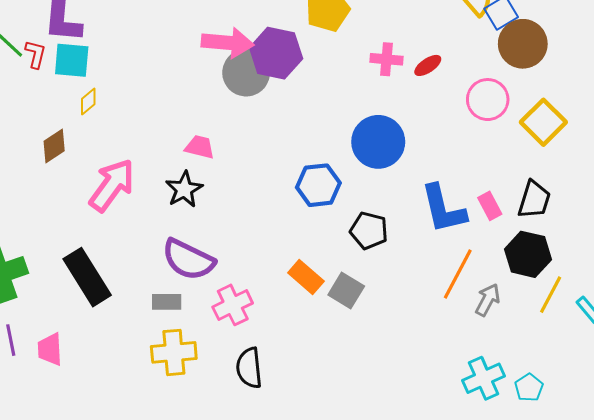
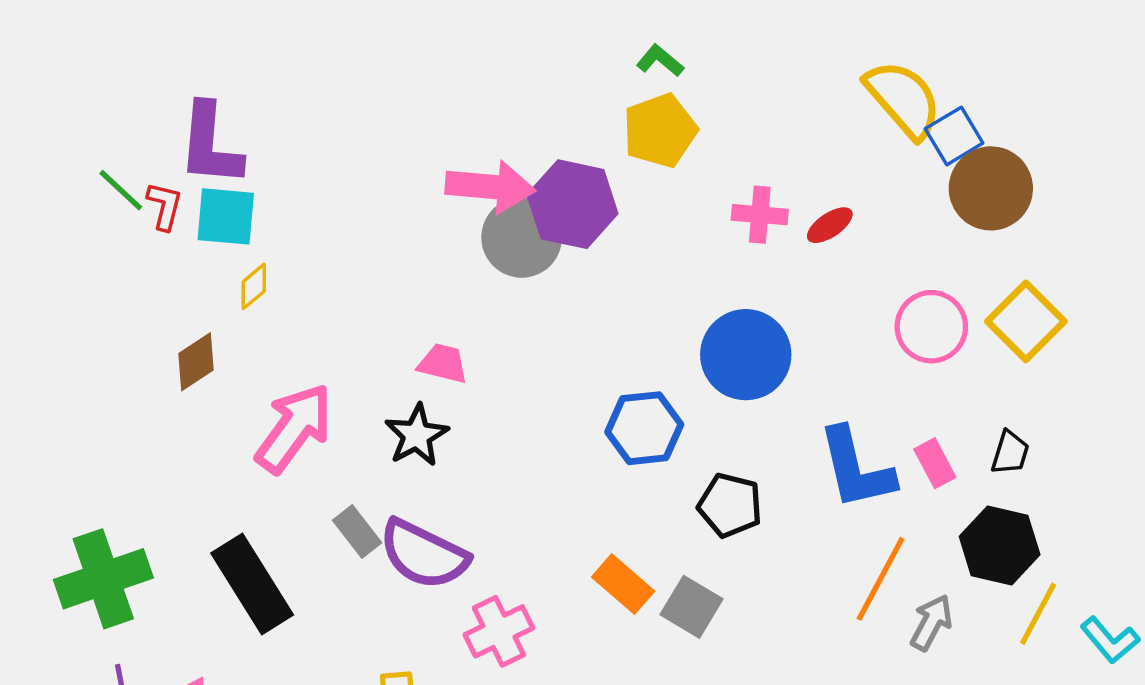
pink circle: (488, 100) -> (931, 327), moved
black trapezoid: (534, 200) -> (1010, 453), size x0.7
gray rectangle: (167, 302) -> (357, 532), moved, turned 52

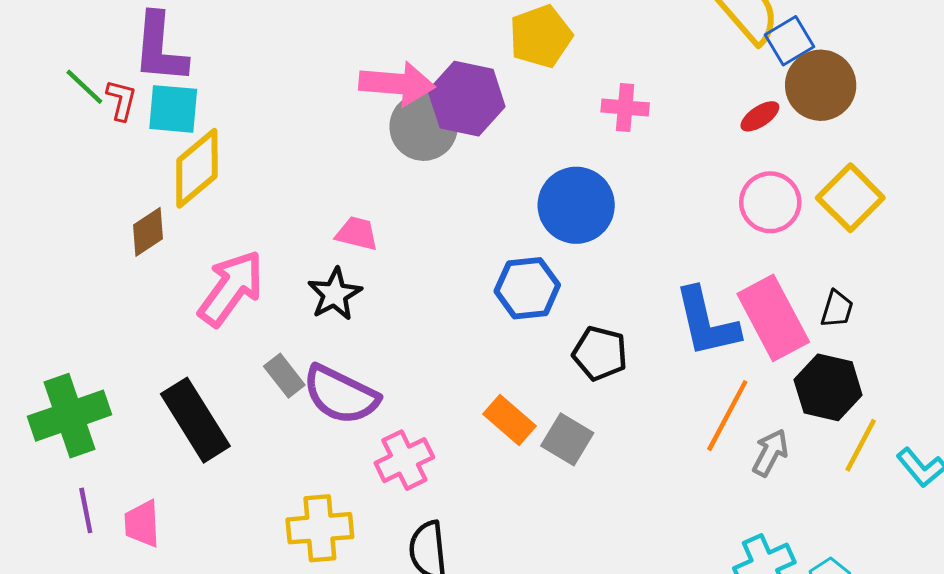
red ellipse: (830, 225) -> (760, 116), moved
yellow diamond: (254, 286) -> (197, 168), size x2.0
blue circle: (746, 355) -> (576, 205), moved
pink rectangle: (935, 463) -> (773, 318), size x2.0

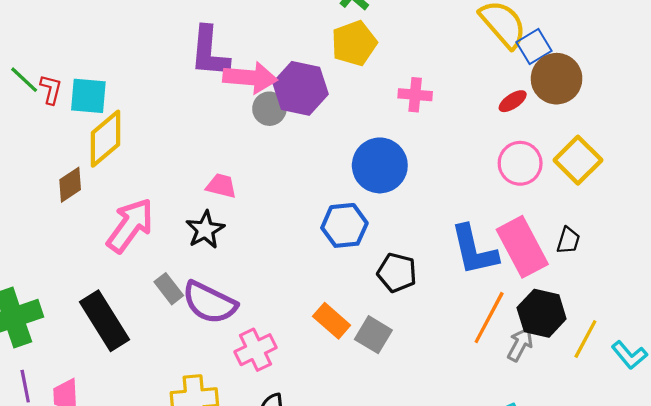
purple L-shape: (160, 48) -> (209, 52), moved
gray circle: (424, 127) -> (269, 109), size x0.7
black hexagon: (828, 387) -> (542, 313), moved

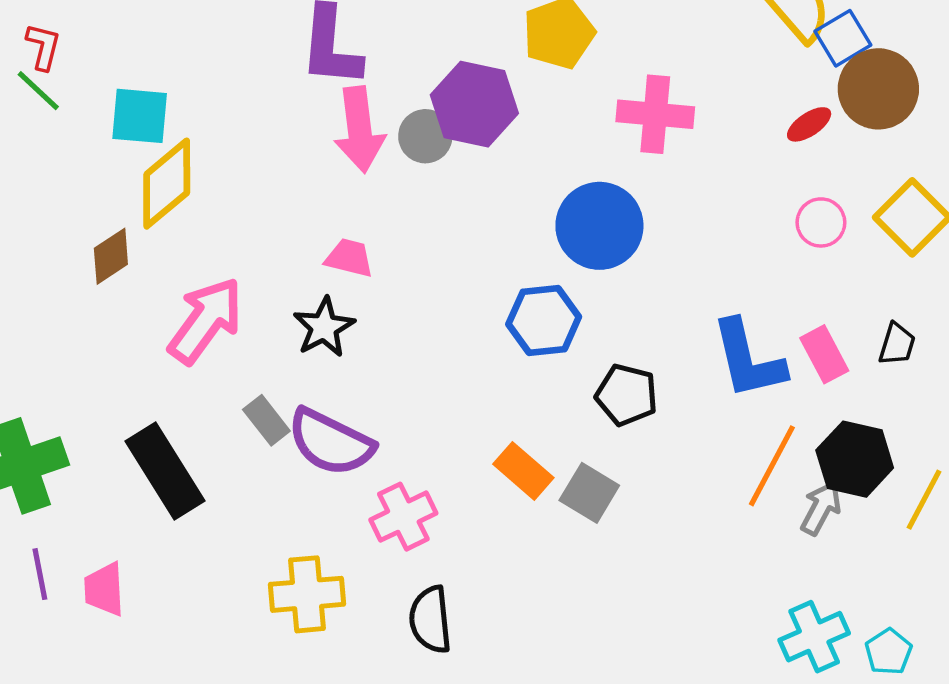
pink arrow: (250, 78) -> (359, 129), moved, turned 78
red L-shape: (51, 89) -> (43, 47), moved
pink cross: (415, 95) -> (655, 114), size x1.4
pink circle: (520, 163) -> (821, 222), size x0.7
pink rectangle: (522, 247) -> (824, 354), size x0.6

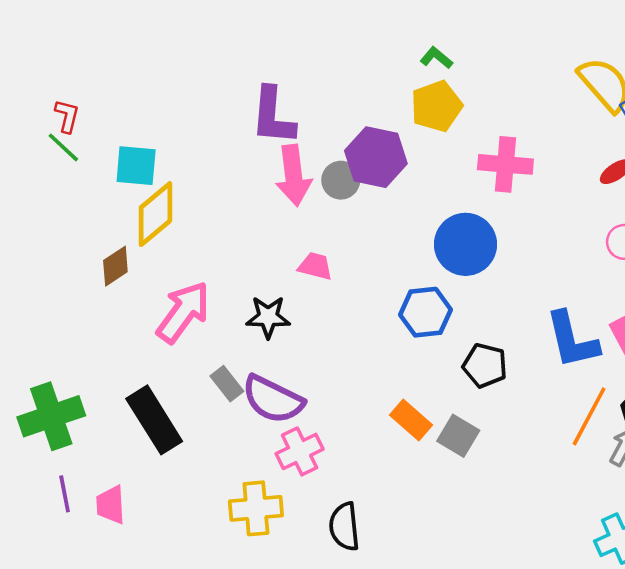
pink trapezoid: (349, 258) -> (315, 266), moved
black star: (324, 327) -> (268, 317), turned 30
pink cross: (403, 517) -> (300, 451), moved

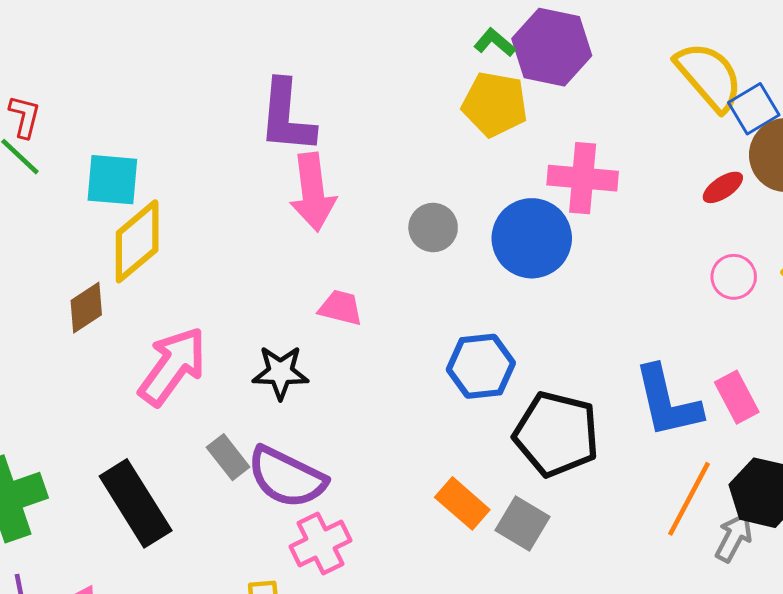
yellow pentagon: (436, 106) -> (495, 104), turned 30
purple hexagon: (376, 157) -> (552, 47), moved
gray circle: (341, 180) -> (433, 227), moved
blue circle: (465, 244) -> (532, 238), moved
black pentagon: (485, 365) -> (556, 434), size x1.5

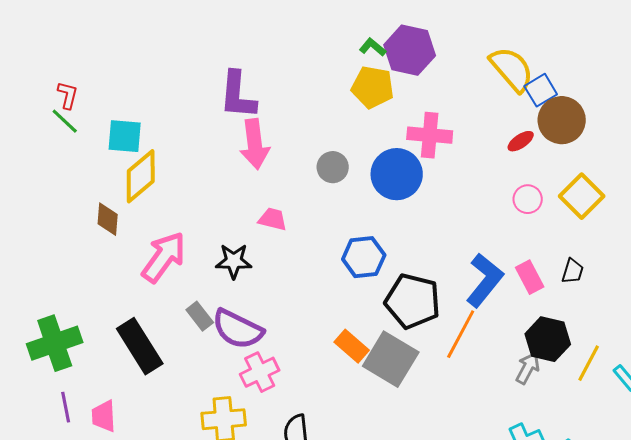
brown diamond: (86, 308) -> (108, 219), turned -52
blue L-shape: (667, 402) -> (485, 280), turned -128
orange line: (689, 499) -> (461, 334), moved
gray square: (522, 523) -> (391, 359), size x1.6

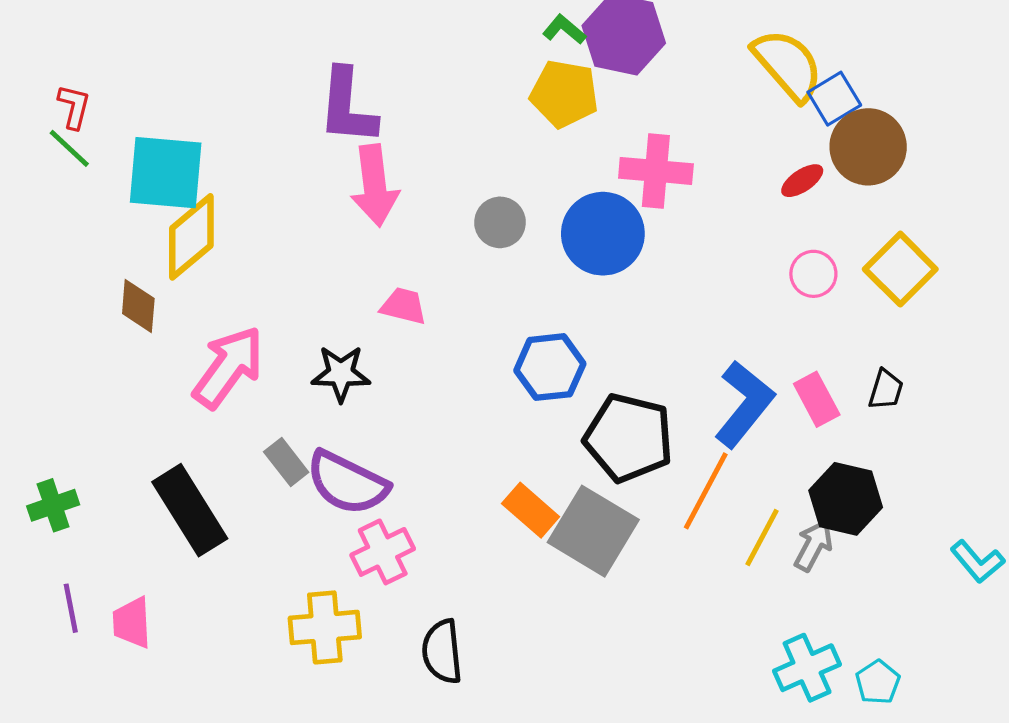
cyan square: (125, 136) -> (166, 173), size x1.4
green cross: (55, 343) -> (53, 505), size x0.6
yellow line: (589, 363) -> (762, 537), moved

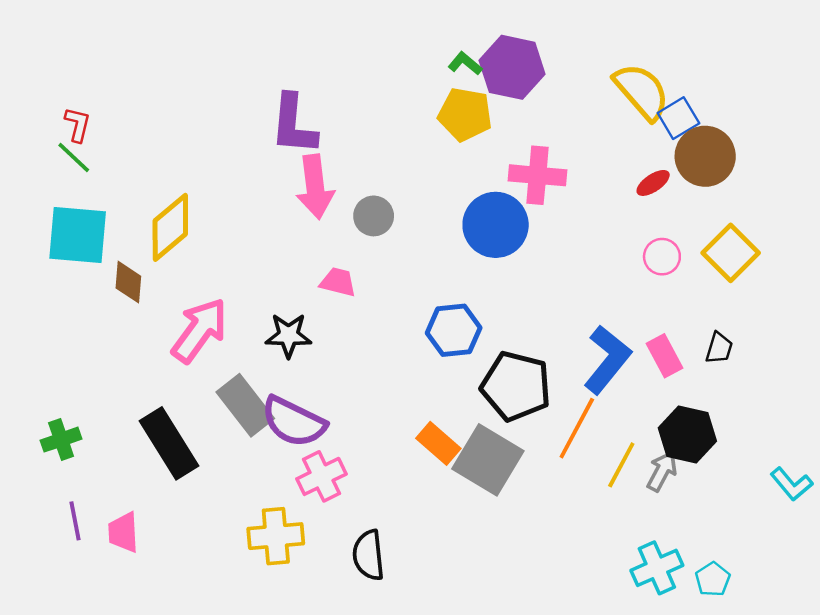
cyan square: (166, 173) -> (78, 235), moved
gray circle: (500, 222) -> (374, 216), moved
gray rectangle: (286, 462) -> (245, 405), size x1.6

